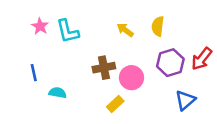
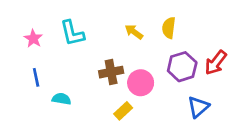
pink star: (40, 26) -> (33, 39), moved

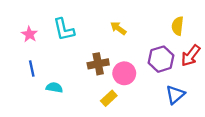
yellow semicircle: (169, 28) -> (178, 26), moved

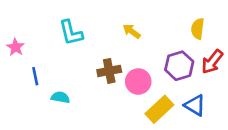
pink star: (29, 34) -> (15, 47), moved
blue triangle: (175, 95) -> (195, 105), turned -48
yellow rectangle: (109, 98) -> (159, 109), moved, size x1.5

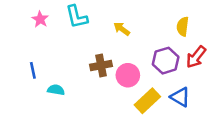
cyan L-shape: (71, 33) -> (77, 17), moved
pink star: (15, 47) -> (40, 19), moved

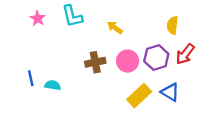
blue line: (33, 70) -> (31, 78), moved
pink circle: (128, 75) -> (128, 61), moved

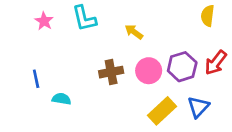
yellow semicircle: (172, 25) -> (208, 16), moved
blue line: (31, 78) -> (36, 79), moved
blue triangle: (170, 92) -> (198, 107), turned 42

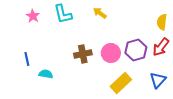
yellow semicircle: (208, 16) -> (162, 22), moved
yellow arrow: (134, 32) -> (100, 13), moved
blue triangle: (198, 107) -> (158, 80), moved

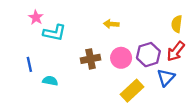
yellow arrow: (100, 13) -> (111, 24), moved, turned -32
cyan L-shape: (63, 14) -> (54, 33), moved, turned -65
blue triangle: (158, 80) -> (166, 77), moved

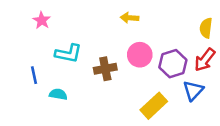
yellow arrow: (111, 24) -> (130, 18), moved
cyan L-shape: (54, 33) -> (68, 53), moved
pink circle: (121, 58) -> (140, 55), moved

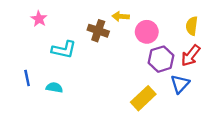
pink circle: (140, 55) -> (147, 32), moved
brown cross: (105, 69) -> (98, 31), moved, turned 30
blue line: (34, 75) -> (27, 78), moved

